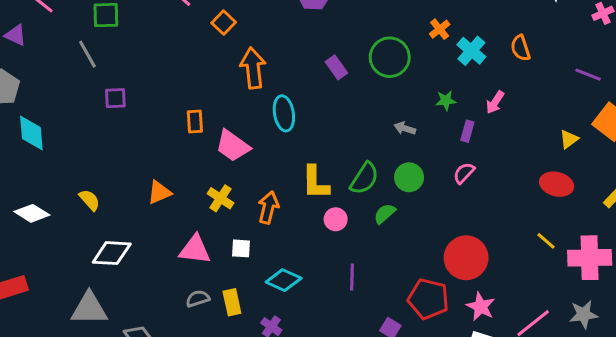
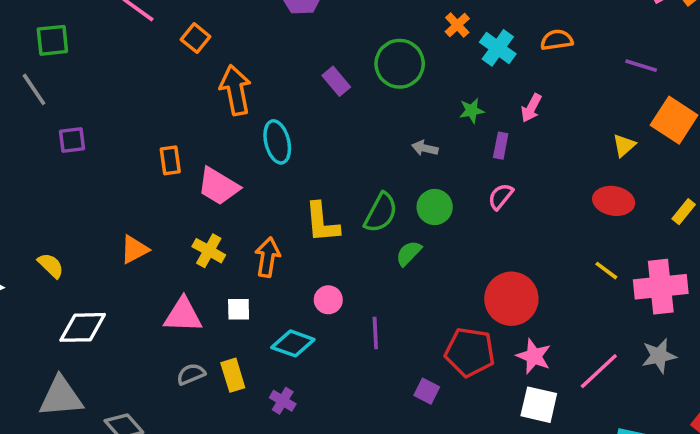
orange semicircle: (520, 48) -> (557, 40), turned 105
pink circle: (336, 219) -> (328, 300), moved

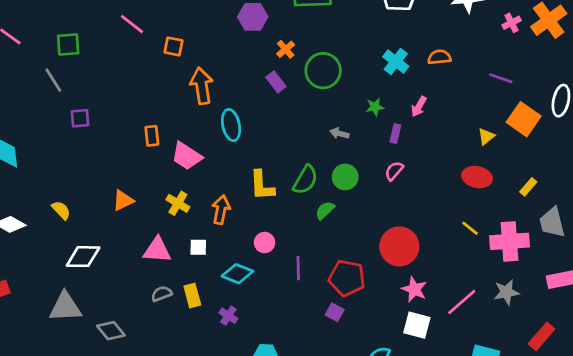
orange cross: (457, 25) -> (286, 49), moved
orange square: (196, 38) -> (174, 46), turned -30
red pentagon: (470, 352) -> (347, 278), moved

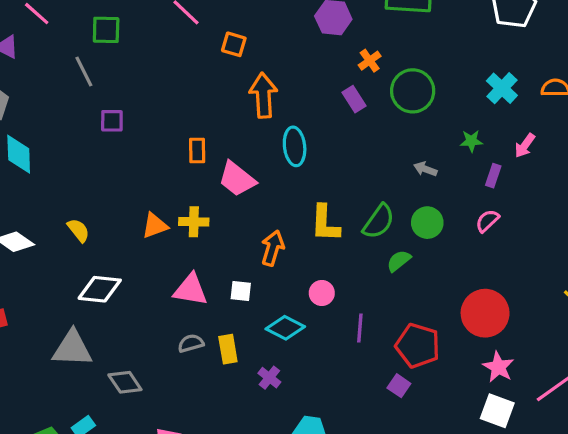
yellow cross: (178, 203) -> (194, 222), moved, turned -35

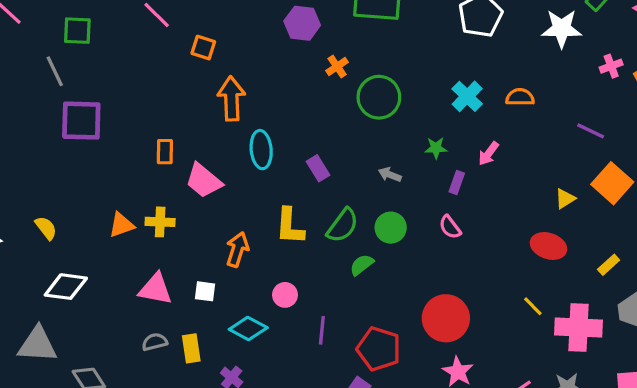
purple rectangle: (354, 99) -> (318, 168), moved
purple square: (112, 121) -> (81, 121), size x1.8
pink semicircle: (487, 221) -> (450, 227), turned -85

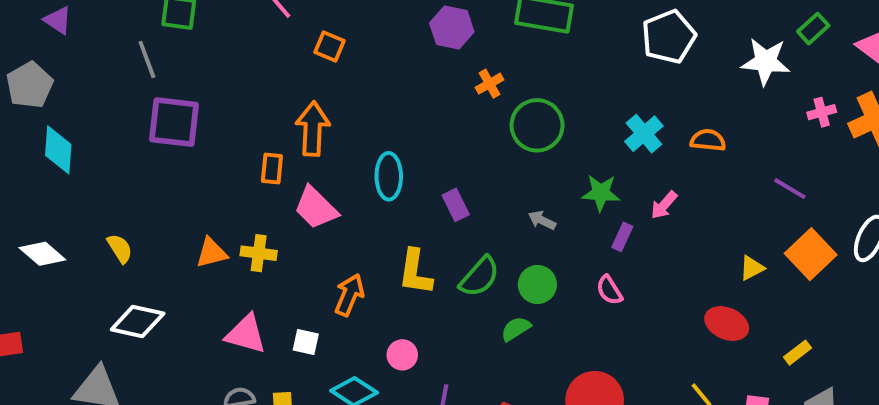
orange arrow: (231, 99) -> (313, 129), moved
green star: (436, 148) -> (601, 193), size x1.4
green semicircle: (362, 265) -> (516, 329), moved

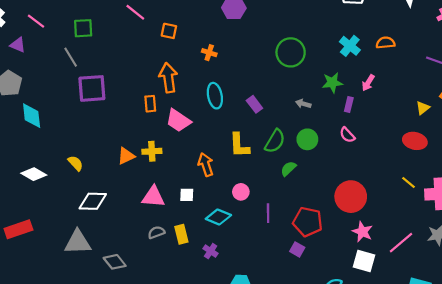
orange cross: (490, 84) -> (209, 53), moved, turned -32
orange arrow: (349, 295) -> (206, 165), turned -30
green semicircle: (516, 329) -> (288, 169), moved

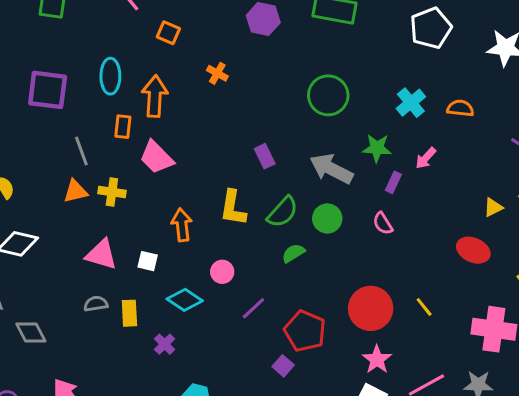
gray line: (71, 57) -> (81, 151), moved
cyan ellipse: (215, 96) -> (110, 76), moved
gray arrow: (303, 104) -> (331, 169), size x2.0
yellow line: (408, 182) -> (424, 307), moved
purple line: (268, 213) -> (253, 308), turned 36

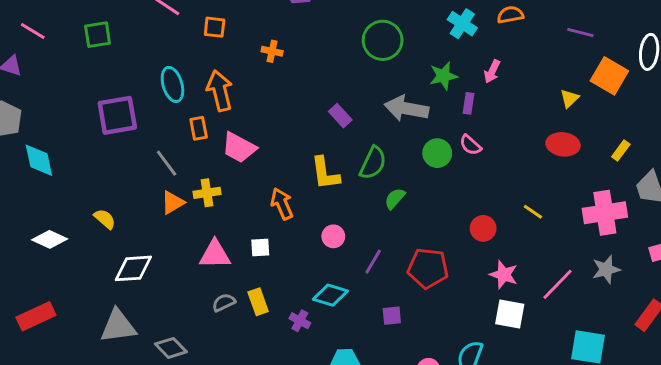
green circle: (327, 218) -> (437, 153), moved
cyan diamond: (185, 300) -> (330, 295), moved
red circle: (371, 308) -> (483, 228), size x0.6
purple square: (283, 366) -> (392, 316), moved, turned -30

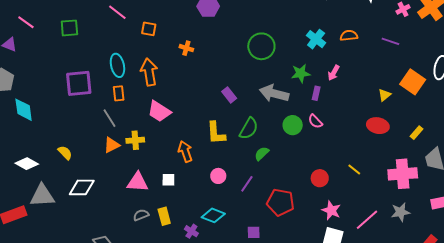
purple line: (580, 33) -> (390, 41), moved
orange rectangle: (199, 128) -> (119, 93), moved
purple line: (373, 262) -> (247, 184), moved
gray triangle: (118, 326) -> (42, 196), moved

